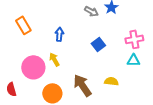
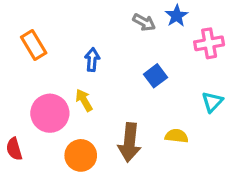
pink cross: (134, 39) -> (209, 43), moved
cyan triangle: (133, 60) -> (212, 102), turned -48
brown arrow: (82, 85) -> (129, 142), turned -140

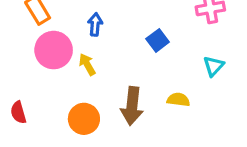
pink circle: (50, 113) -> (54, 50), moved

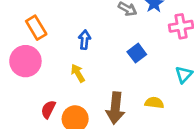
pink circle: (54, 50) -> (25, 61), moved
red semicircle: (18, 112) -> (48, 109), moved, turned 42

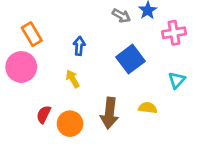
blue square: (137, 53) -> (131, 59), size x1.5

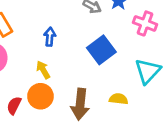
pink cross: (174, 33) -> (145, 23), turned 30
cyan triangle: (177, 80) -> (148, 71), size x1.5
orange circle: (70, 124) -> (40, 96), moved

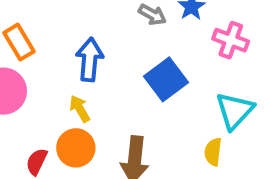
blue arrow: (50, 37) -> (90, 60), size x1.5
yellow semicircle: (119, 99) -> (213, 152), moved, turned -90

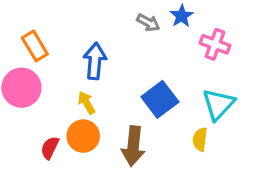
blue square: (166, 79) -> (160, 99), moved

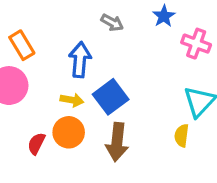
gray arrow: (148, 23) -> (112, 23), moved
blue square: (160, 99) -> (111, 97), moved
yellow arrow: (87, 103) -> (72, 100), turned 130

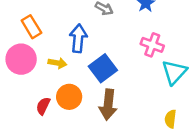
pink cross: (196, 44) -> (152, 45), moved
yellow arrow: (72, 100) -> (57, 63), moved
yellow semicircle: (182, 136) -> (170, 119), moved

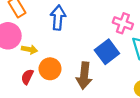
yellow arrow: (57, 63) -> (30, 49), moved
blue square: (103, 68) -> (107, 52), moved

